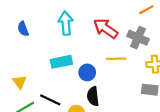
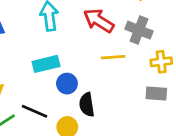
blue circle: (87, 72) -> (67, 84), moved

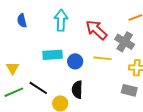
blue circle: (67, 84) -> (75, 61), moved

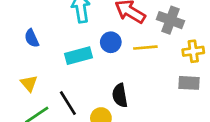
blue semicircle: (22, 21) -> (32, 38), moved
blue circle: (75, 61) -> (111, 42), moved
black line: (38, 88) -> (68, 103), turned 36

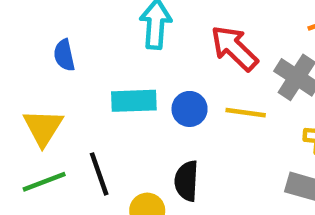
blue circle: (111, 42) -> (190, 109), moved
yellow triangle: (29, 83) -> (43, 127), size x1.4

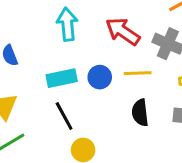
black line: (99, 174) -> (64, 116), moved
black semicircle: (186, 181) -> (140, 113), moved

